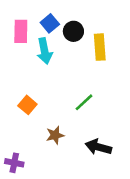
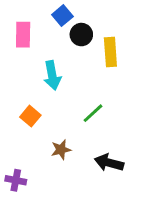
blue square: (50, 23) -> (62, 16), moved
cyan arrow: (45, 51) -> (52, 75), moved

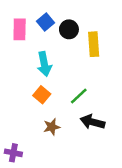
blue square: (62, 16) -> (45, 22), moved
orange square: (30, 116) -> (42, 95), moved
black arrow: (109, 163) -> (92, 122), moved

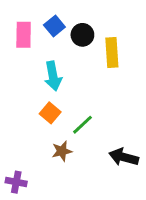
green line: (79, 96) -> (82, 125), moved
black arrow: (92, 122) -> (124, 157), moved

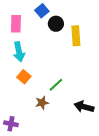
blue square: (54, 26) -> (42, 11), moved
cyan arrow: (53, 76) -> (19, 52), moved
orange square: (50, 113) -> (24, 77), moved

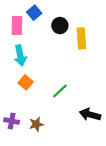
blue square: (42, 11) -> (34, 13), moved
brown star: (42, 103) -> (36, 124), moved
purple cross: (11, 124) -> (12, 121), moved

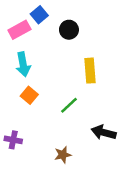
pink rectangle: (17, 26) -> (19, 30), turned 60
yellow rectangle: (81, 38) -> (90, 71), moved
brown star: (36, 124) -> (63, 155), moved

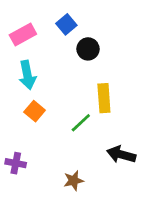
blue square: (39, 15) -> (66, 24), moved
black circle: (69, 30) -> (88, 49), moved
yellow rectangle: (90, 71) -> (104, 98), moved

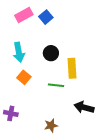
pink rectangle: (23, 35) -> (24, 15), moved
black circle: (88, 49) -> (51, 53), moved
green line: (81, 123) -> (56, 85), turned 49

